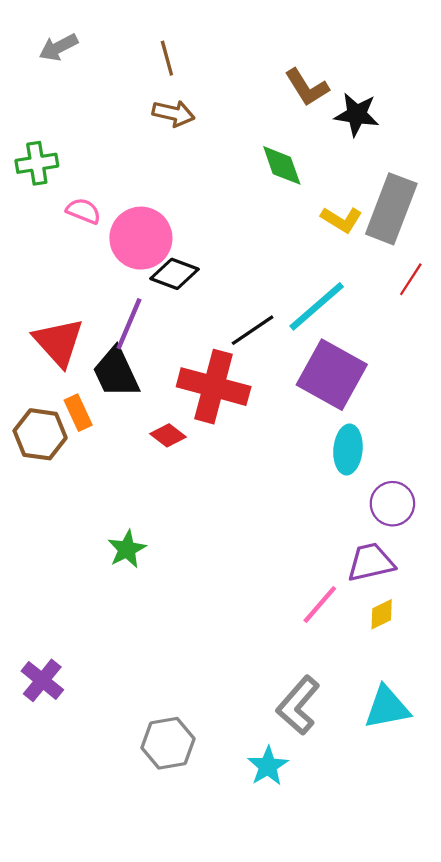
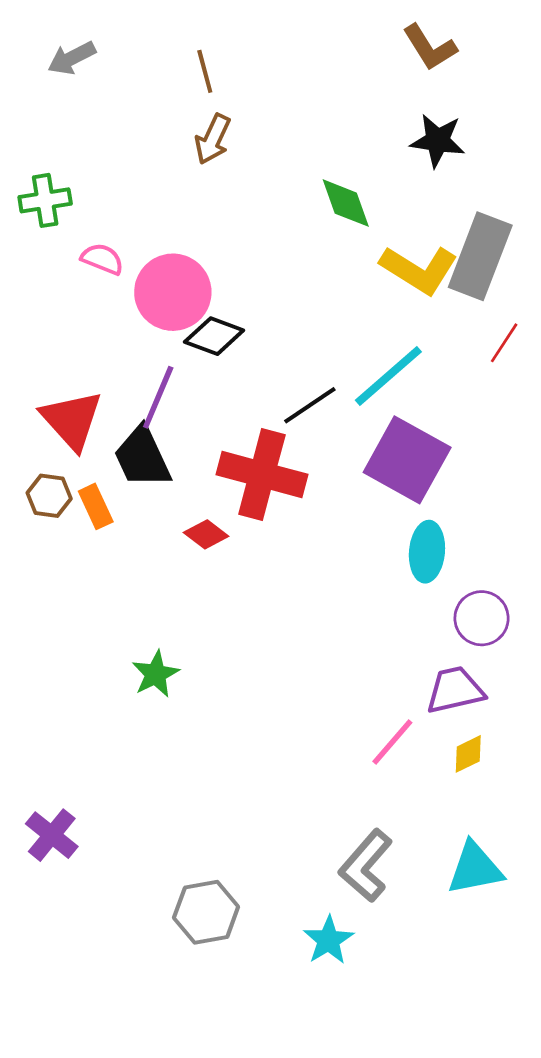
brown L-shape: (307, 87) -> (430, 47), moved
brown arrow: (173, 113) -> (213, 139), turned 102
yellow L-shape: (341, 220) -> (419, 270), size x1.5
brown hexagon: (40, 434) -> (49, 496), moved, size x0.7

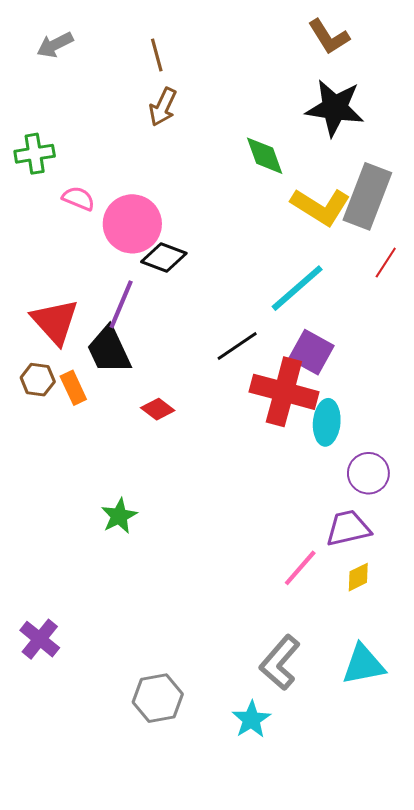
black star: (438, 141) -> (335, 108), size x1.4
black line: (310, 405) -> (237, 346), moved
purple square: (407, 460) -> (311, 352), size x0.7
red cross: (262, 474) -> (284, 392), moved

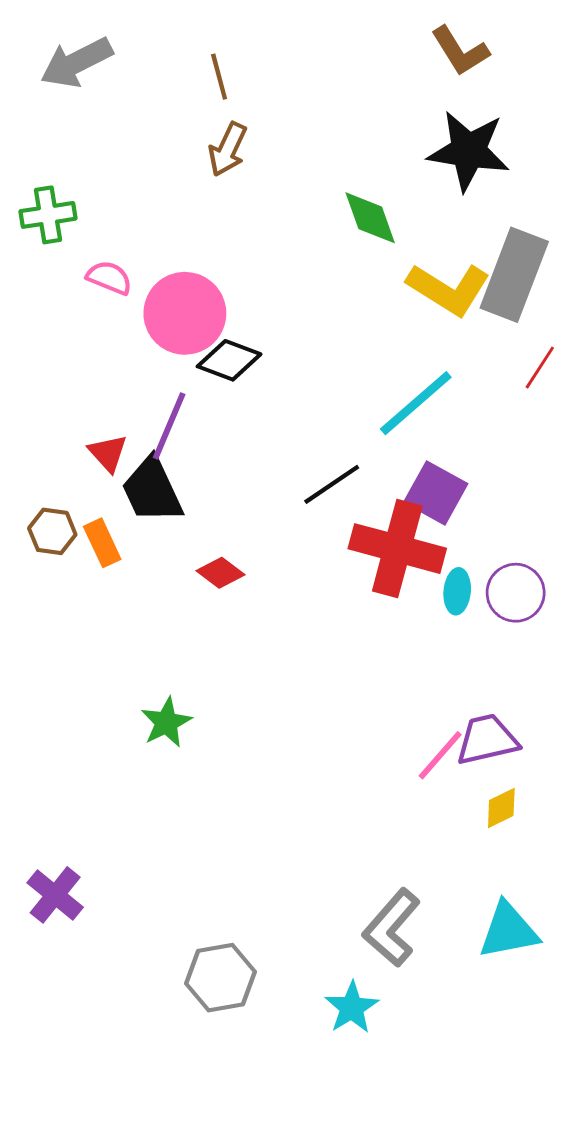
gray arrow: (55, 45) -> (77, 62), size x1.4
red triangle: (55, 322) -> (108, 453), moved, size x0.6
cyan ellipse: (327, 422) -> (457, 591), size x0.7
purple circle: (368, 473) -> (516, 593), moved
pink line: (300, 568) -> (440, 755), moved

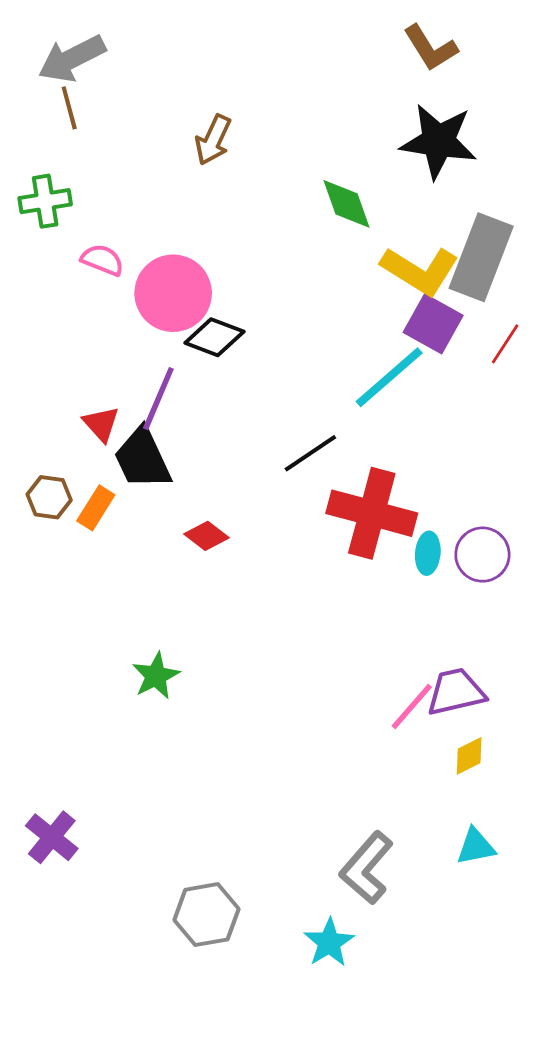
brown line: (219, 77) -> (69, 108), moved
purple square: (436, 493) -> (433, 324), moved
orange rectangle: (102, 543) -> (96, 508), turned 57
cyan triangle: (508, 931) -> (476, 847), moved, size x0.7

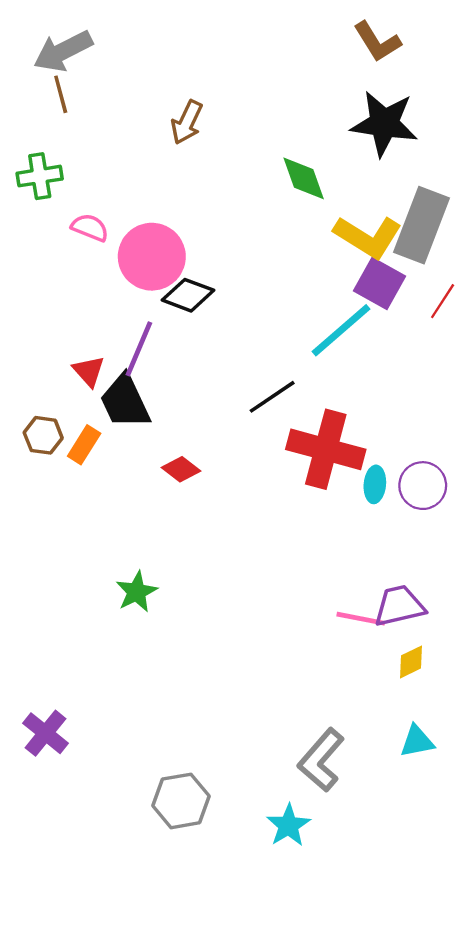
pink line: (412, 707) -> (361, 619), turned 60

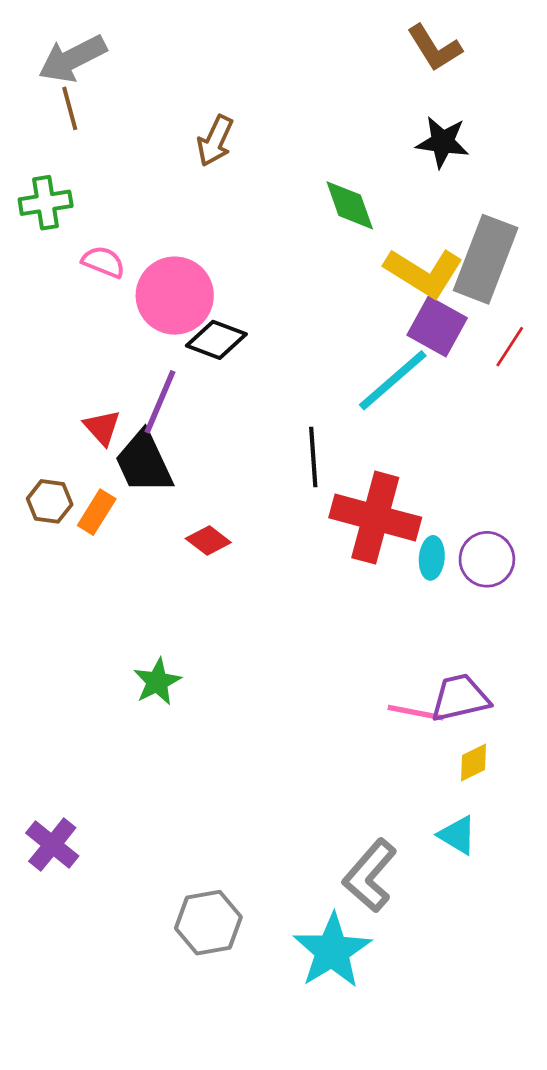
black star: (384, 124) -> (443, 142), size x0.7
black line: (272, 397) -> (313, 457), turned -60
cyan triangle: (417, 741) -> (457, 835), moved, turned 42
cyan star: (288, 825) -> (332, 951), size x1.5

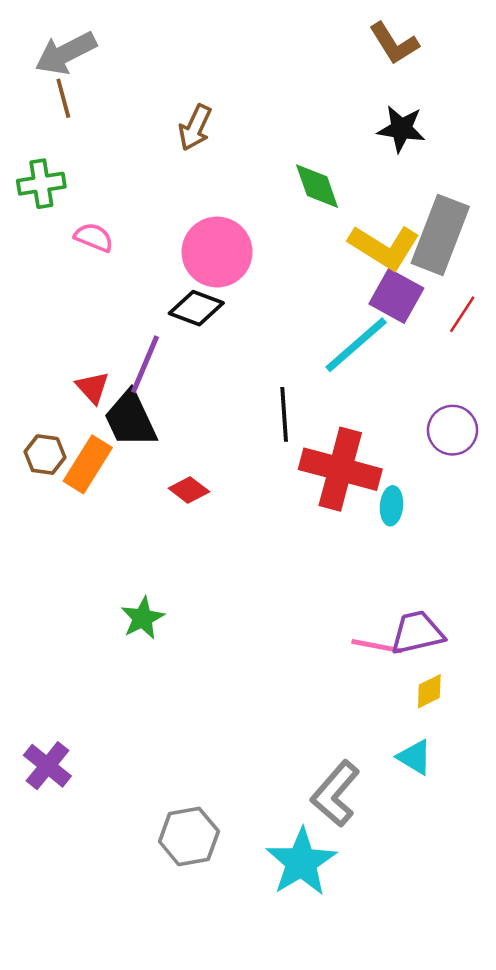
pink circle: (175, 296) -> (217, 252), moved
orange rectangle: (97, 512) -> (88, 464), size x1.4
purple circle: (487, 559) -> (452, 430), moved

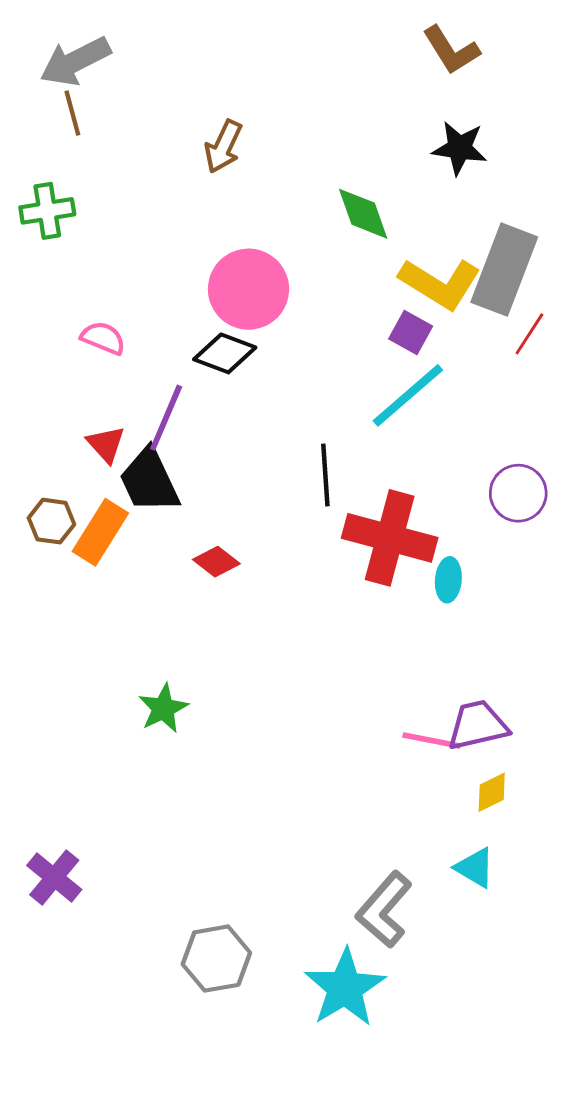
pink semicircle: (94, 237) -> (103, 338), moved
purple square: (396, 296) -> (411, 332), moved, size x0.7
red line: (462, 314) -> (529, 334), moved

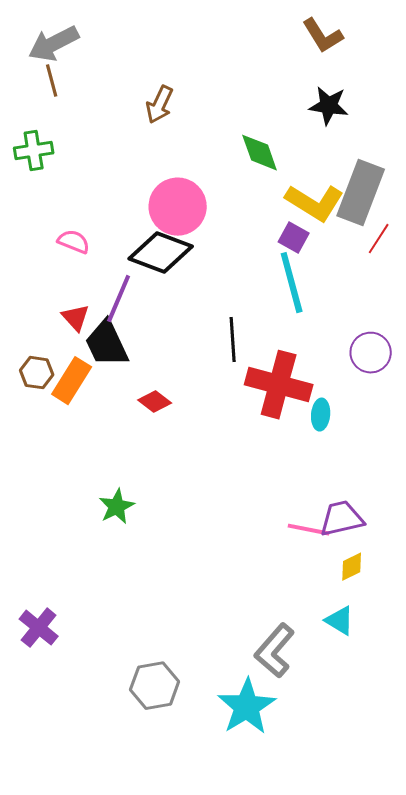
black diamond: (225, 353) -> (161, 253), size x1.4
cyan line: (408, 395) -> (292, 283), turned -64

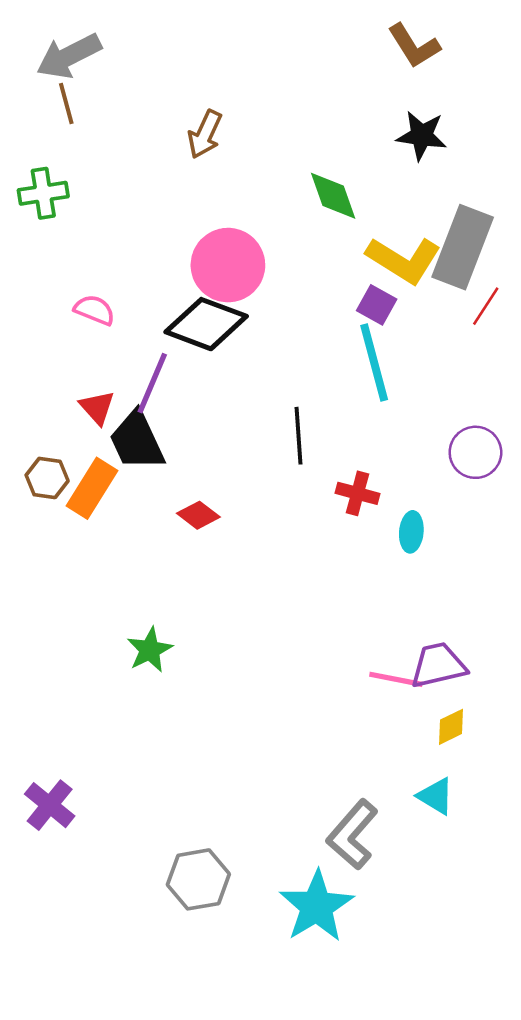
red cross: (279, 385) -> (357, 493), size x0.5

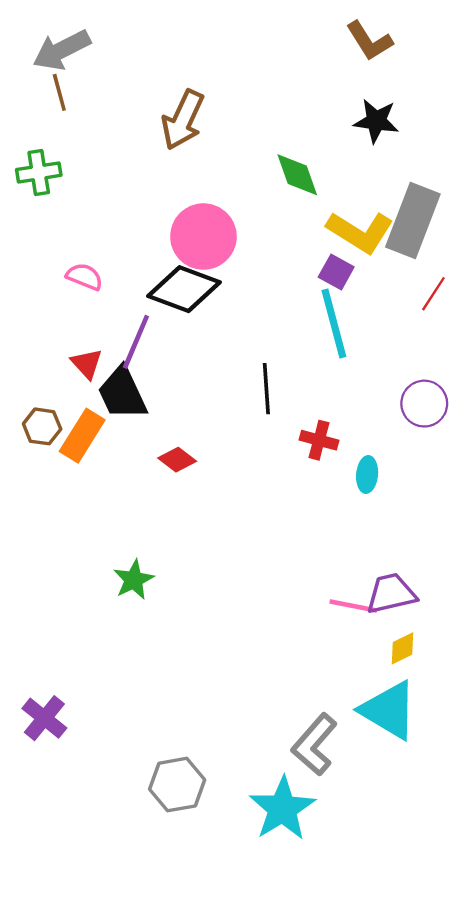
brown arrow: (205, 134) -> (183, 120), size x1.4
red line: (486, 306) -> (433, 294), moved
cyan triangle: (436, 796) -> (389, 710), size x1.8

